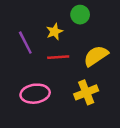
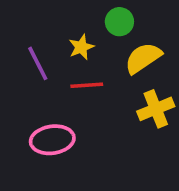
yellow semicircle: (96, 56) -> (143, 58), moved
yellow cross: (86, 92) -> (156, 109), moved

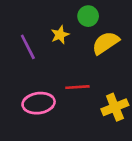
red line: (87, 85) -> (77, 87), moved
yellow cross: (156, 109) -> (115, 107), moved

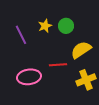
green circle: (88, 16) -> (66, 26), moved
yellow semicircle: (106, 43) -> (81, 50), moved

